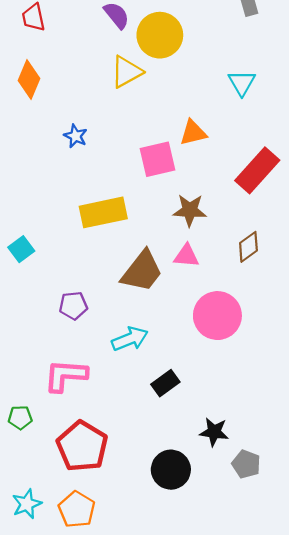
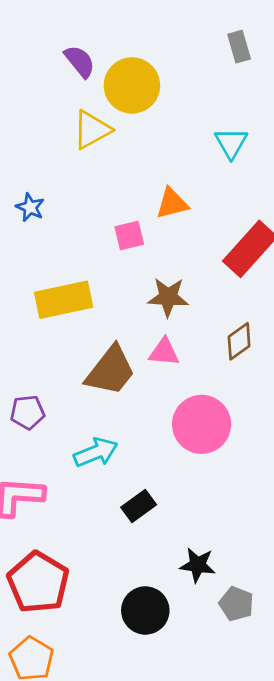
pink square: (158, 159) -> (129, 235), size x0.7

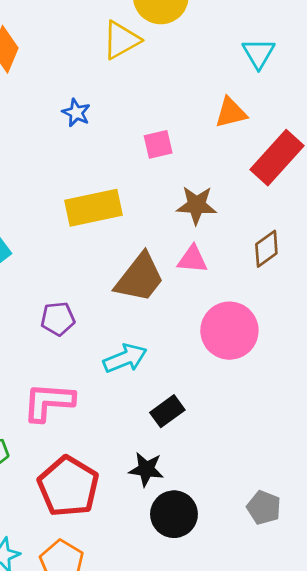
orange triangle: (172, 203) -> (231, 113), moved
blue star: (30, 207) -> (76, 113), moved
black star: (198, 565) -> (146, 469), moved

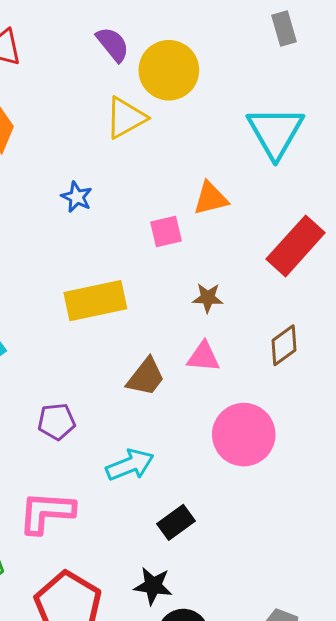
cyan triangle: (259, 53) -> (275, 132), size x1.6
orange triangle: (231, 113) -> (211, 198), moved
brown star: (196, 205) -> (208, 298), size x0.7
brown trapezoid: (140, 278) -> (146, 377), size x0.7

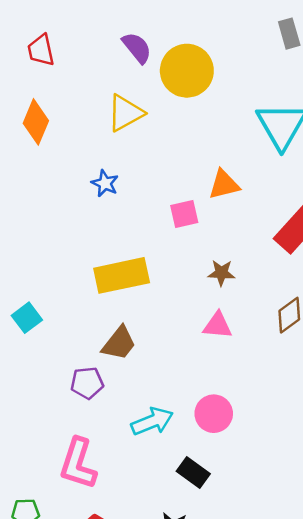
yellow triangle: (126, 118) -> (125, 113), moved
brown trapezoid: (146, 377) -> (119, 343), moved
pink circle: (244, 435) -> (214, 414), moved, size x0.7
pink L-shape: (46, 512) -> (78, 464), turned -76
black rectangle: (176, 522) -> (193, 473), turned 72

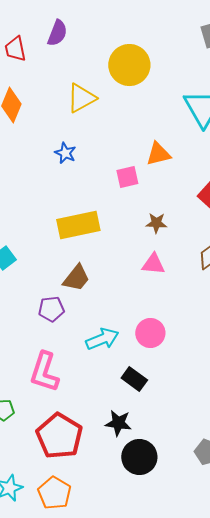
purple semicircle: (137, 48) -> (57, 33), moved, turned 60

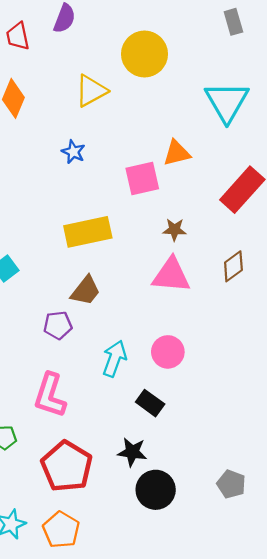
pink square: (127, 177) -> (142, 179), size x1.4
pink triangle: (153, 264) -> (171, 275), size x1.5
cyan arrow: (102, 339) -> (114, 359), turned -48

